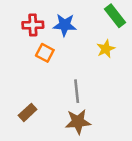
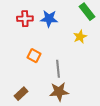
orange square: (45, 53) -> (34, 56), moved
brown rectangle: (28, 112) -> (21, 94), moved

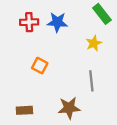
gray line: (58, 69) -> (91, 81), moved
brown rectangle: (21, 94) -> (24, 110), turned 40

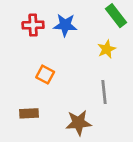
brown rectangle: (24, 110) -> (29, 113), moved

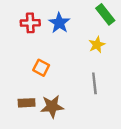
blue star: (65, 25) -> (59, 23), turned 30
brown star: (79, 123) -> (52, 106), moved

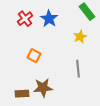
red cross: (30, 23) -> (25, 19), turned -35
brown rectangle: (27, 103) -> (22, 94), moved

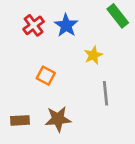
yellow star: (80, 37) -> (93, 55), moved
brown rectangle: (22, 94) -> (20, 120), moved

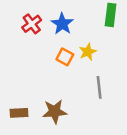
green rectangle: (118, 16) -> (111, 15), turned 45
orange square: (46, 76) -> (65, 57), moved

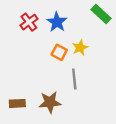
green rectangle: (111, 15) -> (101, 14), turned -54
gray line: (99, 87) -> (74, 79), moved

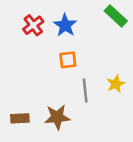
yellow star: (80, 48) -> (116, 84), moved
orange square: (59, 52) -> (68, 60), turned -35

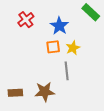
blue star: (65, 25) -> (59, 26), moved
yellow star: (116, 84) -> (73, 48), moved

